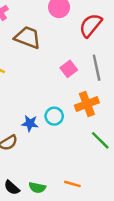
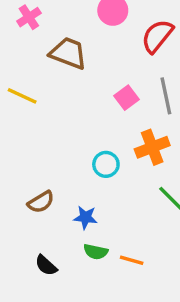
blue star: (30, 123) -> (85, 217), moved
green semicircle: (37, 188) -> (96, 252), moved

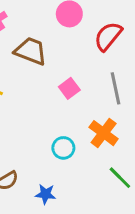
pink square: (126, 98) -> (69, 88), moved
orange cross: (152, 147) -> (104, 133), turned -32

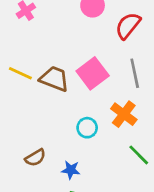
brown trapezoid: (31, 51) -> (54, 79), moved
pink square: (69, 88) -> (93, 73), size x1.6

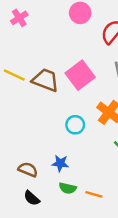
brown semicircle: (35, 158) -> (28, 170), moved, turned -126

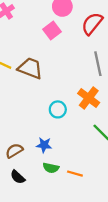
pink square: (80, 75) -> (52, 30), moved, size x0.7
brown semicircle: (28, 170) -> (14, 151), turned -54

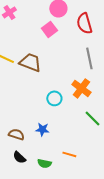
red semicircle: (92, 24) -> (84, 23), turned -55
brown semicircle: (14, 151) -> (16, 134), turned 49
green semicircle: (51, 168) -> (44, 163), moved

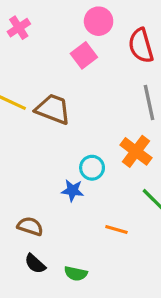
blue star: (42, 129) -> (72, 190), moved
orange line: (69, 154) -> (116, 230), moved

